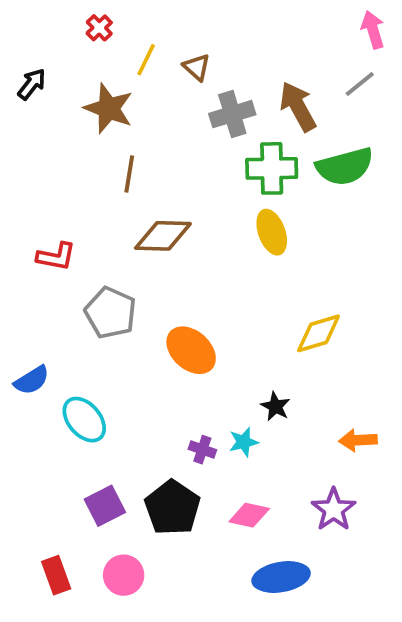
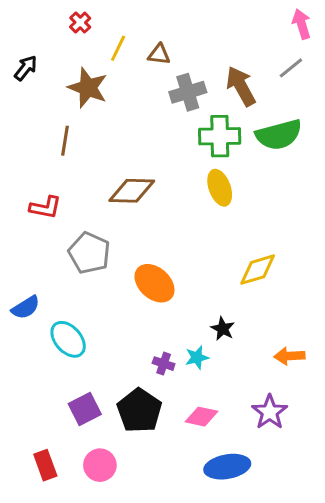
brown triangle: (197, 67) -> (159, 54), turned -35
brown line: (129, 174) -> (65, 141), moved

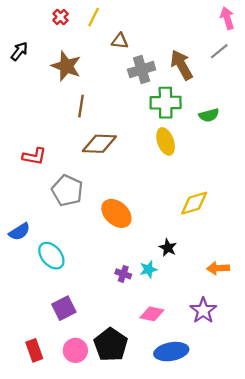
yellow line: (118, 48) -> (94, 17), moved
green semicircle: (279, 135) -> (209, 115), moved, size x0.6
brown line: (65, 141) -> (81, 106), moved
black pentagon: (139, 411) -> (111, 345), moved

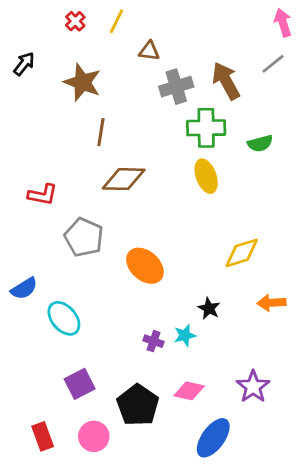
orange arrow: (218, 268) -> (272, 303), moved
black pentagon: (111, 345) -> (138, 405), moved
blue ellipse: (171, 352) -> (213, 438), turned -44

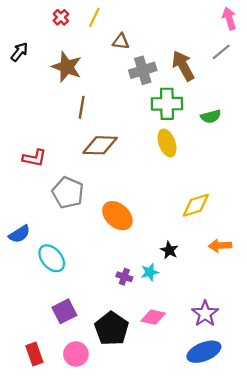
blue ellipse: (213, 438) -> (204, 352), moved, turned 32

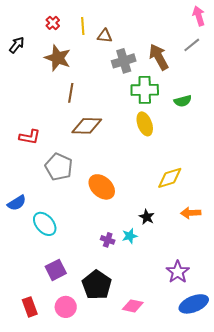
red cross: (61, 17) -> (53, 23), moved
yellow line: (94, 17) -> (83, 26), moved, turned -30
pink diamond: (153, 317) -> (133, 306), moved
blue ellipse: (204, 352) -> (194, 304), moved

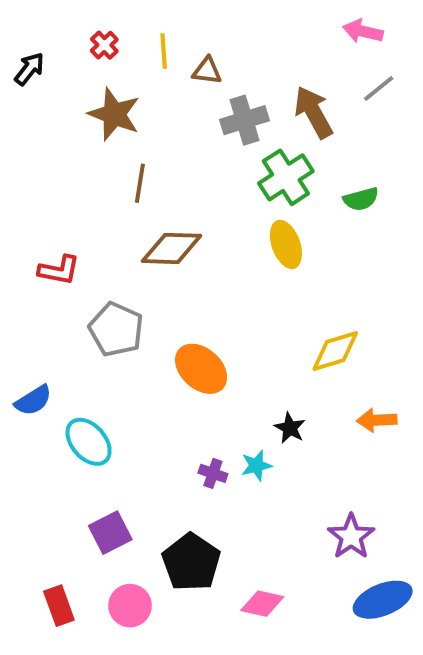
pink arrow: (199, 16) -> (363, 31), moved, turned -60
black arrow: (17, 45) -> (29, 69), moved
green cross: (145, 90) -> (286, 177), turned -32

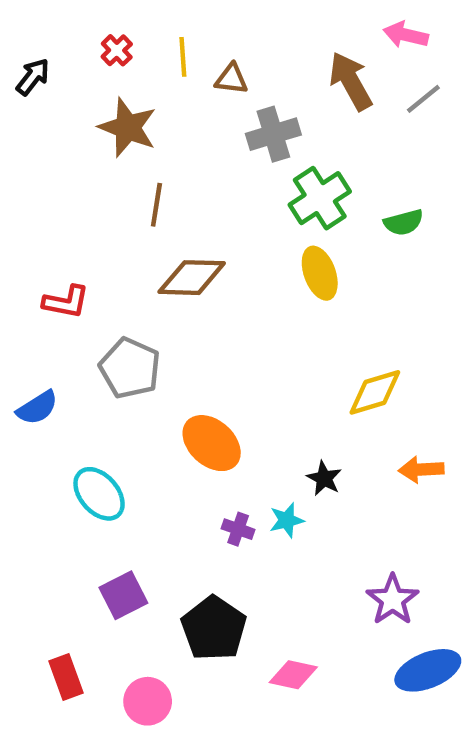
brown arrow: (314, 112) -> (351, 81), moved
orange ellipse: (201, 369) -> (212, 443), moved
blue semicircle: (33, 400) -> (37, 408), moved
pink circle: (130, 606) -> (148, 701), moved

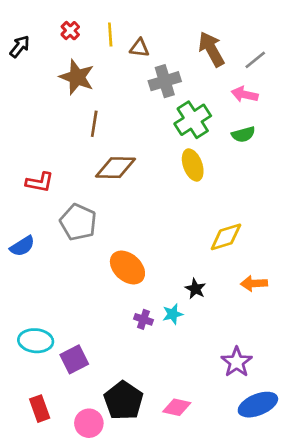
pink arrow: (406, 35) -> (245, 94), moved
cyan ellipse: (99, 494) -> (36, 341), moved, turned -44
black pentagon: (214, 628) -> (123, 401), moved

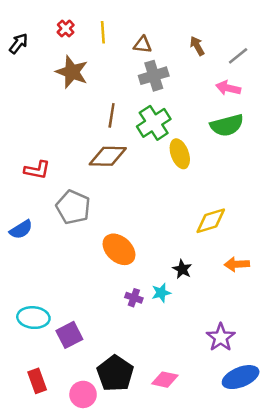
brown triangle: (139, 48) -> (143, 45), moved
brown arrow: (211, 49) -> (197, 46), size x0.6
green cross: (193, 120) -> (154, 123), moved
brown line: (94, 124) -> (112, 115), moved
green semicircle: (243, 134) -> (227, 125), size x1.5

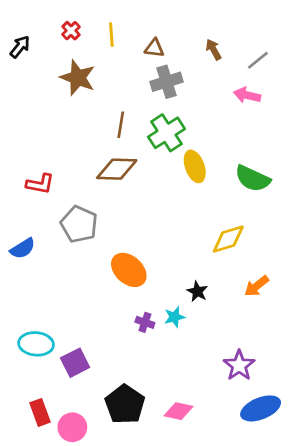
green semicircle: (227, 125) -> (253, 179), moved, turned 40
orange arrow: (237, 264) -> (257, 286), turned -35
pink circle: (83, 394) -> (72, 427), moved

